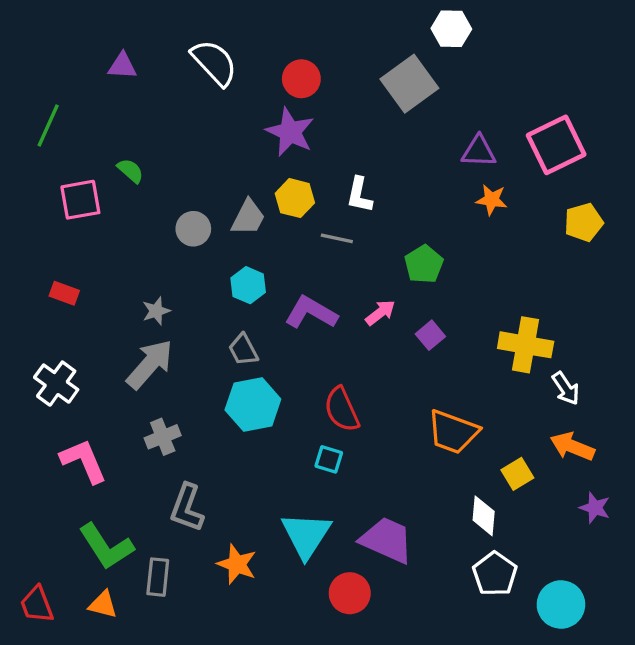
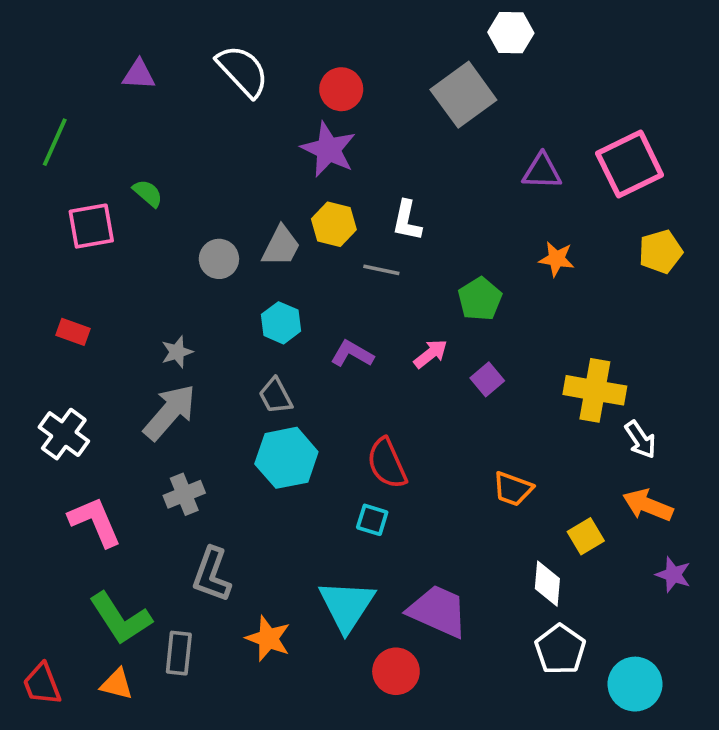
orange star: (492, 200) -> (557, 259), moved
purple L-shape: (311, 313) -> (352, 354), size x0.7
orange trapezoid: (453, 432) -> (513, 489), size x0.7

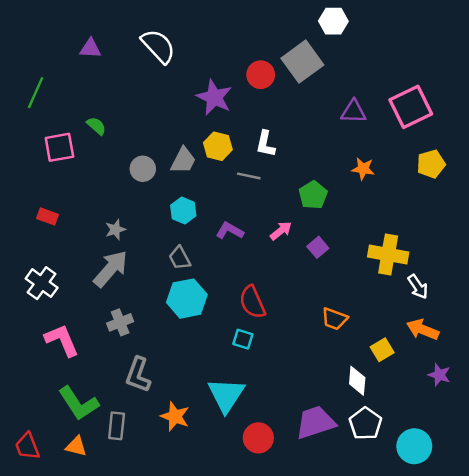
red circle: (341, 89) -> (261, 75), moved
purple trapezoid: (438, 611) -> (315, 422), moved, turned -42

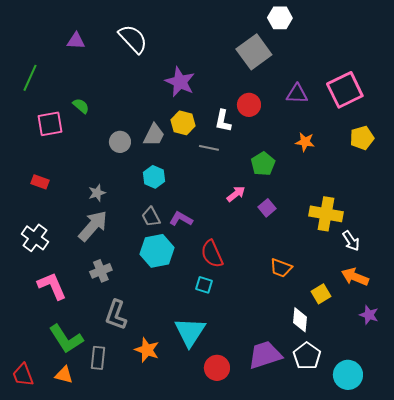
red circle: (261, 75) -> (249, 105), moved
purple L-shape: (230, 231) -> (181, 219), moved

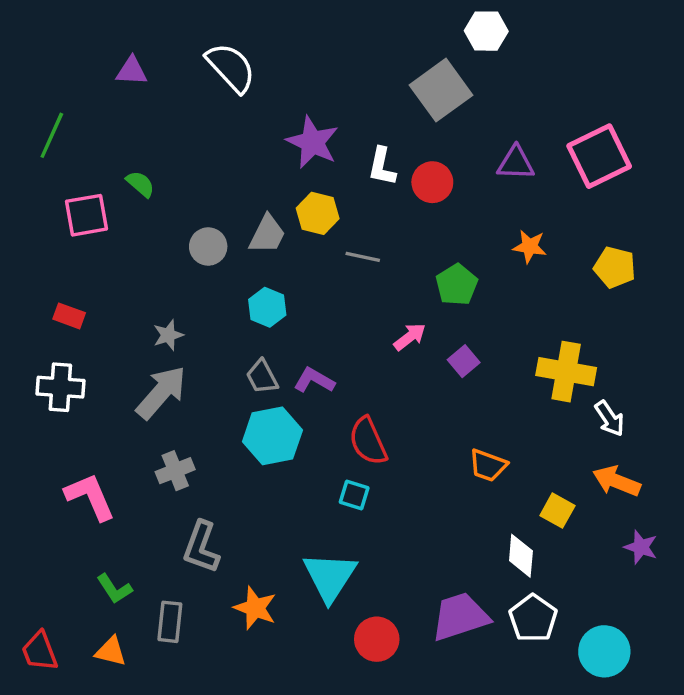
white L-shape: (223, 121) -> (382, 167), moved
yellow pentagon: (362, 138) -> (615, 267), moved, turned 30
white cross: (35, 238) -> (60, 387), moved, turned -32
yellow square: (321, 294) -> (557, 511), turned -30
green L-shape: (66, 339) -> (114, 589), size x0.6

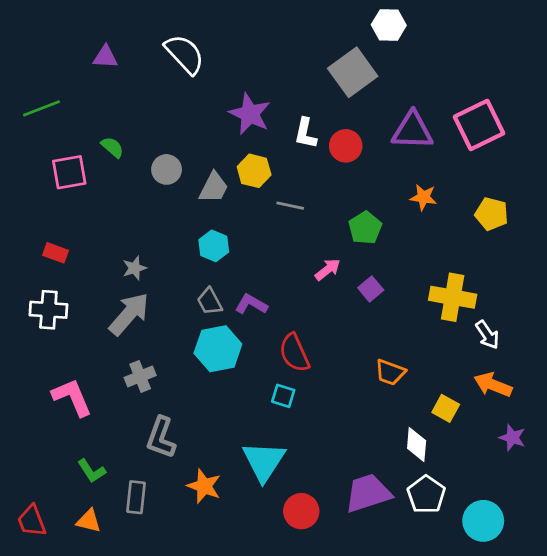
green line: (52, 135) -> (42, 108), turned 45
purple triangle: (516, 163) -> (412, 131), size x1.4
gray circle: (208, 246) -> (167, 169), moved

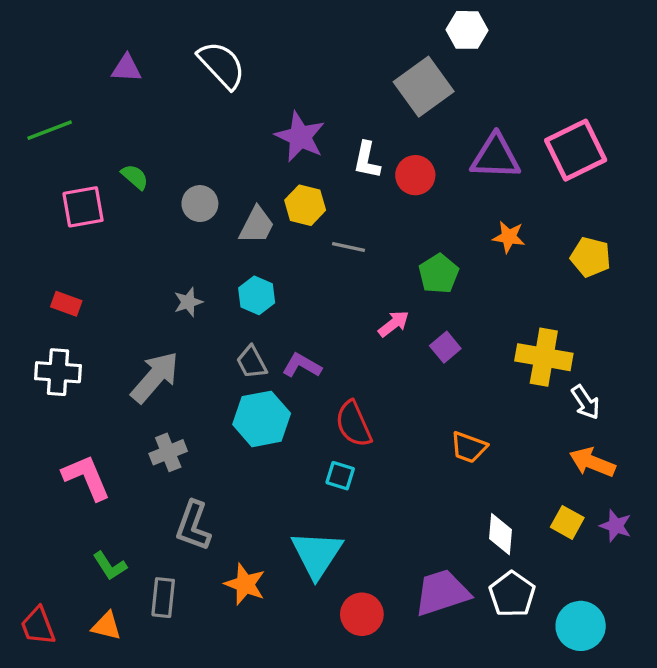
gray star: (135, 268) -> (188, 302), moved
yellow square: (446, 408) -> (567, 522), moved

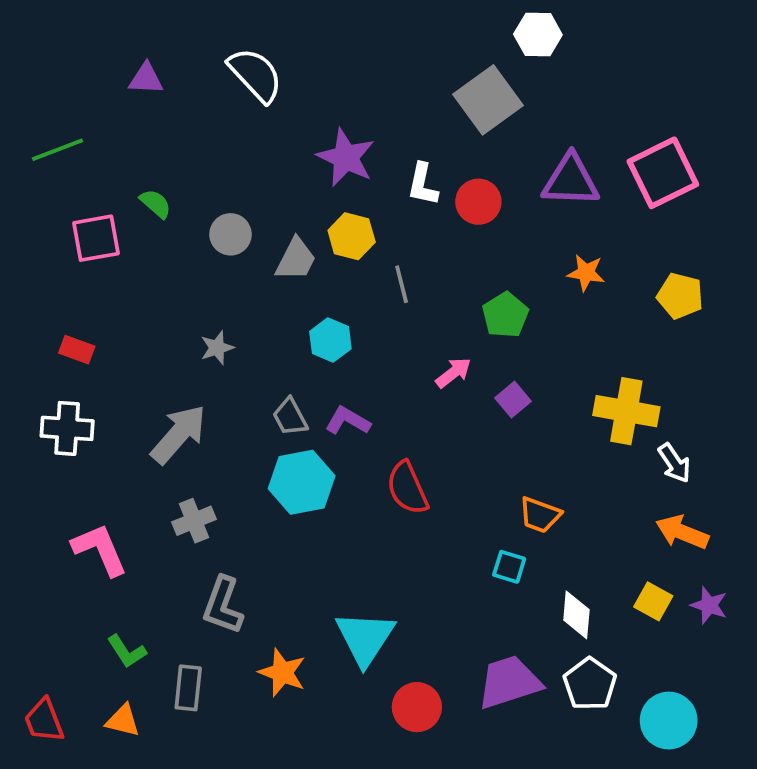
gray line: (349, 247) -> (402, 284), turned 64
cyan hexagon: (257, 295) -> (330, 340), moved
cyan square: (340, 476) -> (509, 567), moved

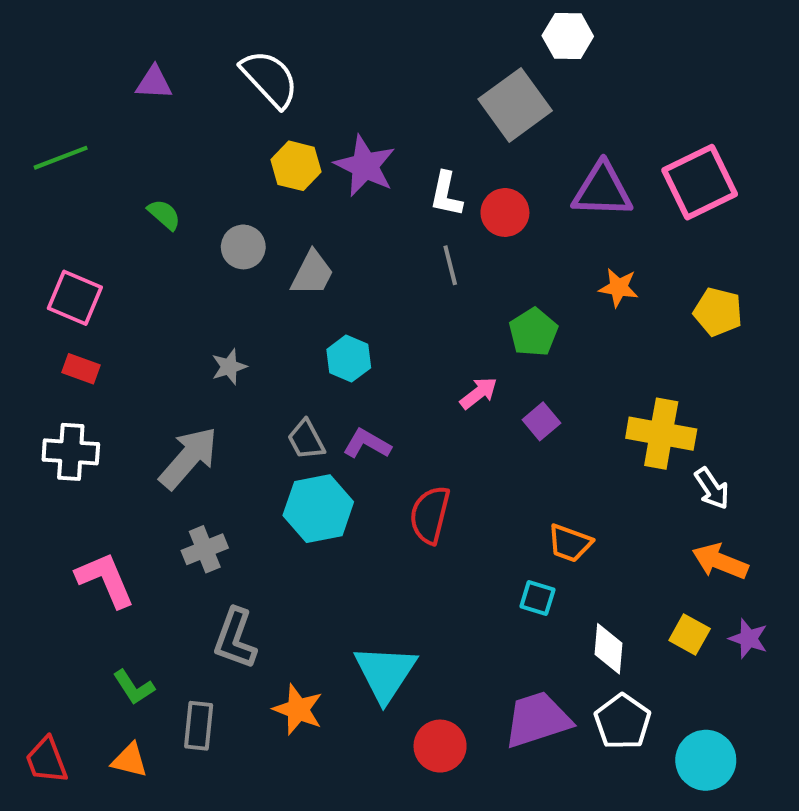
yellow hexagon: (352, 236) -> (296, 166), moved
pink square: (96, 238) -> (75, 298), moved, turned 33
gray line: (402, 284) -> (450, 265), moved
red semicircle: (407, 488) -> (430, 515), turned 38

